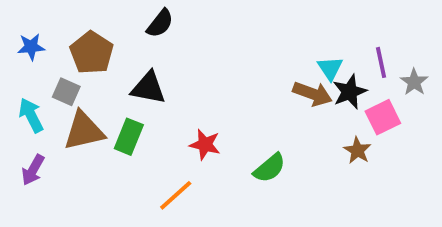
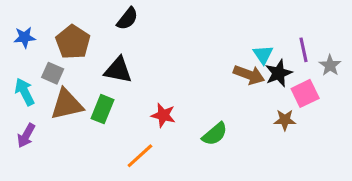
brown star: (357, 150) -> (285, 120), turned -30

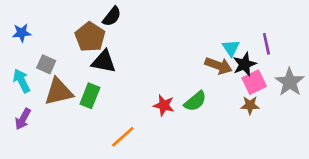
brown pentagon: (73, 42) -> (90, 37), moved
gray star: (330, 65) -> (290, 82), moved, size x1.5
pink square: (305, 93) -> (254, 82), moved
red star: (163, 115) -> (164, 105), moved
green semicircle: (215, 134) -> (195, 101), moved

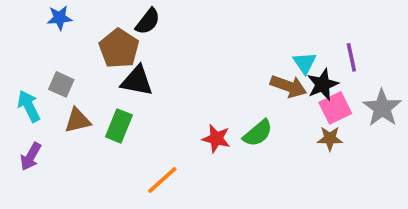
blue star: (22, 33) -> (59, 18), moved
brown triangle: (59, 92) -> (78, 121), size x0.7

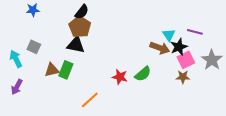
brown pentagon: (119, 48) -> (80, 27), moved
purple line: (351, 57) -> (195, 32), turned -63
brown triangle: (78, 121) -> (52, 70), moved

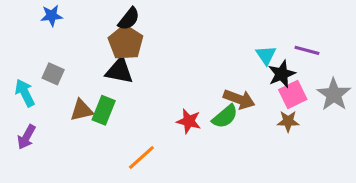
brown arrow: (160, 48) -> (239, 99), moved

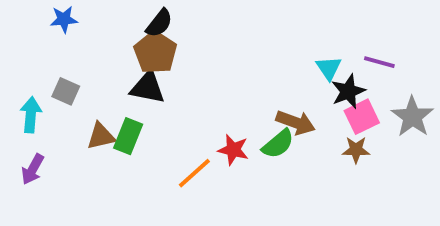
cyan arrow: (25, 93) -> (31, 115), turned 32
orange line: (141, 158) -> (194, 173), moved

